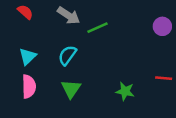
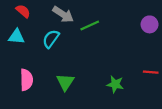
cyan semicircle: (67, 55) -> (51, 39), moved
cyan triangle: (28, 56) -> (16, 37), moved, turned 49

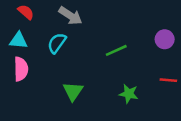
purple circle: (150, 24) -> (165, 39), moved
green line: (90, 26) -> (116, 50), moved
pink semicircle: (26, 80) -> (21, 69), moved

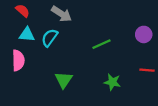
cyan triangle: (18, 40) -> (27, 34), moved

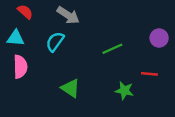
cyan triangle: (27, 34) -> (16, 38), moved
red line: (147, 70) -> (149, 74), moved
green triangle: (64, 80) -> (71, 88), turned -30

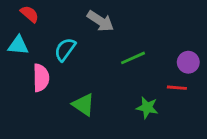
gray arrow: (68, 15) -> (100, 21), moved
purple circle: (159, 38) -> (188, 62), moved
pink semicircle: (20, 67) -> (41, 78), moved

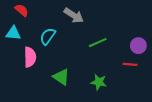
green star: (147, 108) -> (99, 82), moved

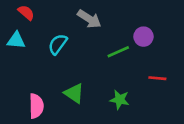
purple circle: (138, 46) -> (143, 37), moved
pink semicircle: (30, 57) -> (36, 106), moved

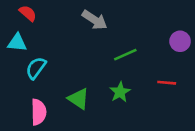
purple circle: (143, 37) -> (180, 41), moved
cyan semicircle: (58, 44) -> (36, 68), moved
green star: (120, 100) -> (120, 92), moved, turned 30

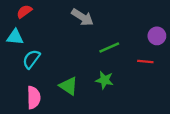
red semicircle: (28, 13) -> (24, 11), turned -77
red line: (167, 83) -> (145, 61), moved
green star: (120, 92) -> (105, 80), turned -30

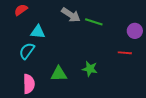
cyan triangle: (15, 37) -> (38, 32), moved
green line: (109, 48) -> (94, 22), moved, turned 42
green triangle: (69, 86) -> (59, 74), turned -36

